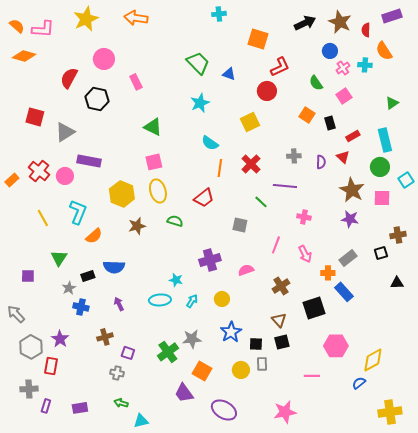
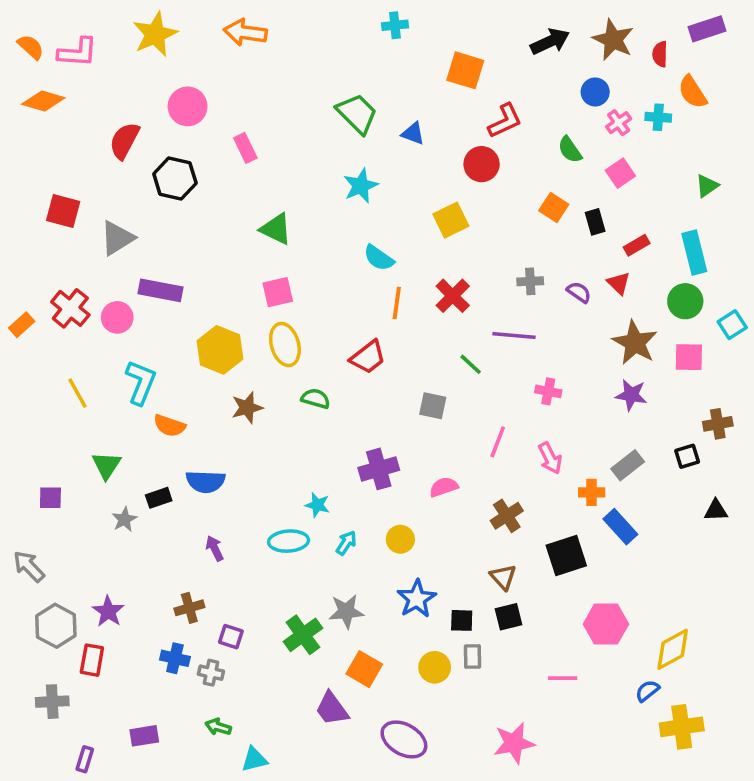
purple semicircle: (321, 162) -> (579, 292), turned -56
orange semicircle: (94, 236) -> (170, 426), turned 60
blue cross: (81, 307) -> (175, 658), moved
purple rectangle: (46, 406) -> (85, 759), moved
yellow cross: (390, 412) -> (682, 727), moved

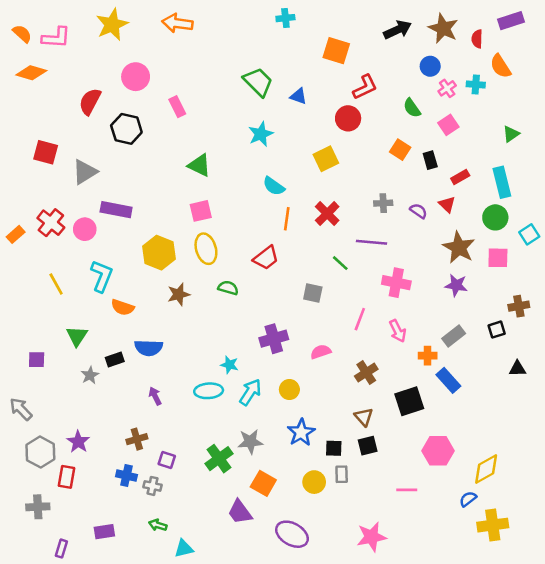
pink cross: (548, 391) -> (396, 283), size x1.5
cyan arrow: (346, 543) -> (250, 392), size x1.5

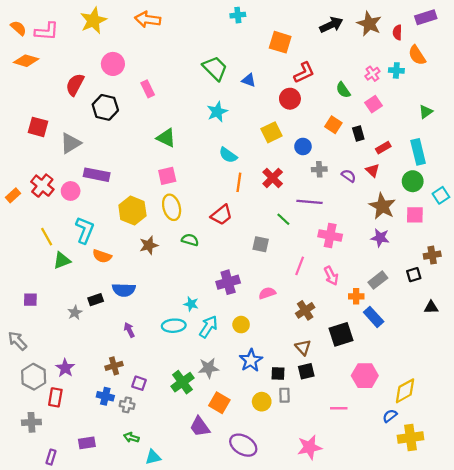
blue circle: (430, 66) -> (303, 146), moved
green triangle: (77, 336) -> (62, 260), moved, turned 36

